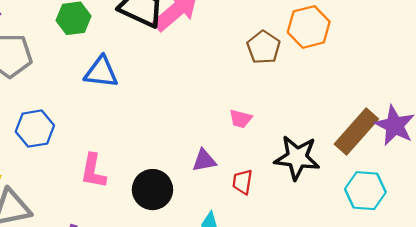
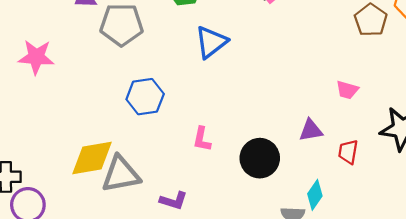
blue triangle: (101, 72) -> (211, 42), turned -45
pink L-shape: (93, 171) -> (202, 139), size x0.7

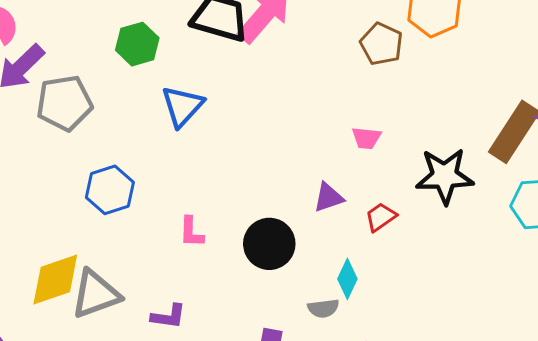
red trapezoid: (348, 152) -> (381, 217), turned 55

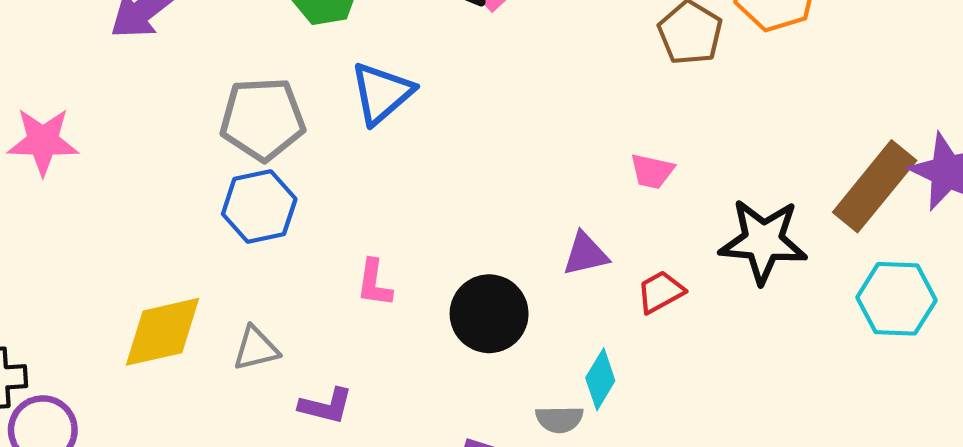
gray pentagon: (64, 103) -> (263, 119), moved
gray triangle: (96, 294) -> (256, 349), moved, size x0.6

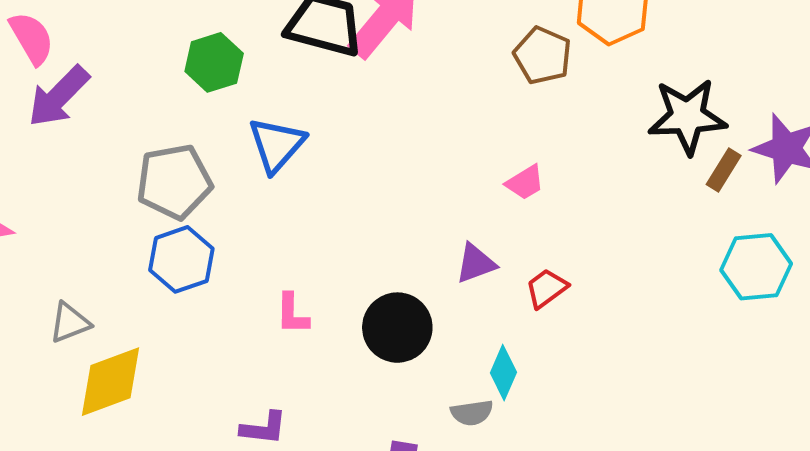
pink trapezoid: (652, 171) -> (525, 182), turned -36
brown rectangle: (875, 186) -> (724, 170), size x0.5
black star: (763, 241) -> (687, 116), moved
gray triangle: (256, 349) -> (70, 323), moved

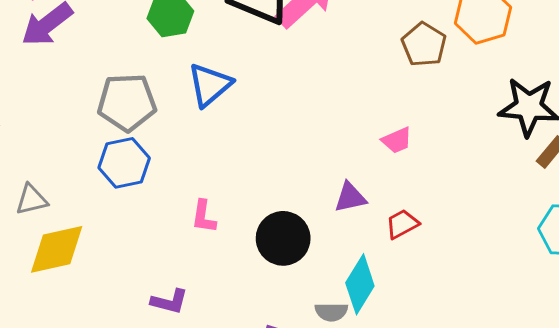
cyan diamond: (503, 373) -> (360, 284), size x1.4

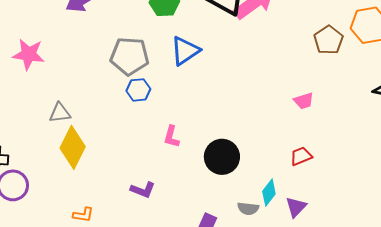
blue hexagon: (124, 163) -> (138, 90), moved, size x0.7
purple triangle: (350, 197) -> (296, 207), moved, turned -40
yellow diamond: (57, 249) -> (73, 147), turned -57
cyan diamond: (360, 284) -> (269, 193), size x0.7

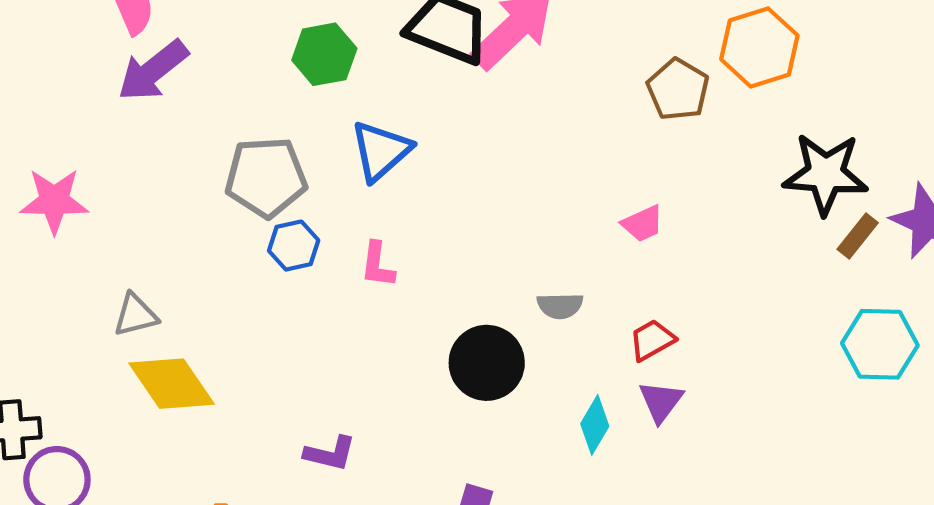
pink L-shape: (171, 137) -> (378, 265), moved
yellow diamond: (73, 147) -> (172, 384), turned -54
purple triangle: (296, 207) -> (661, 401), moved
gray semicircle: (248, 209) -> (560, 306), moved

